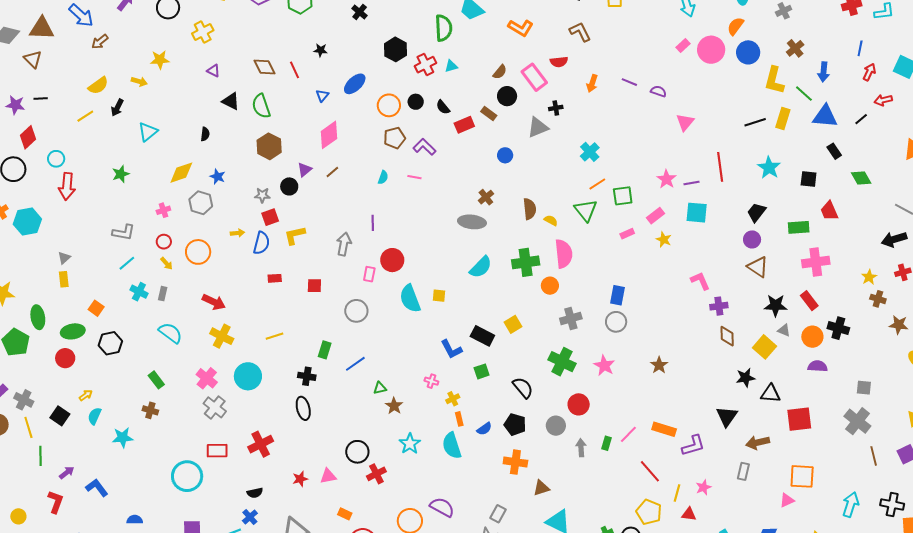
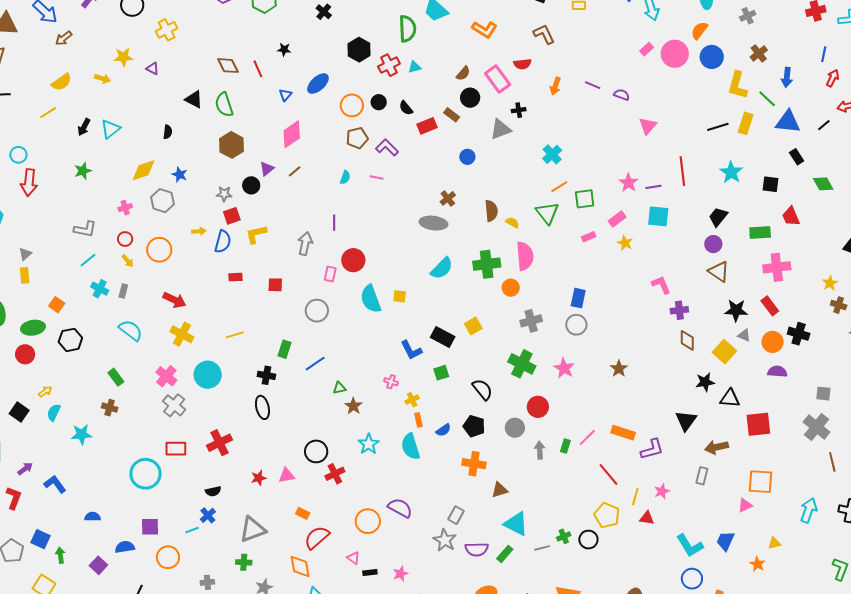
purple triangle: (213, 71) -> (152, 69), moved
black arrow: (117, 108) -> (84, 127), moved

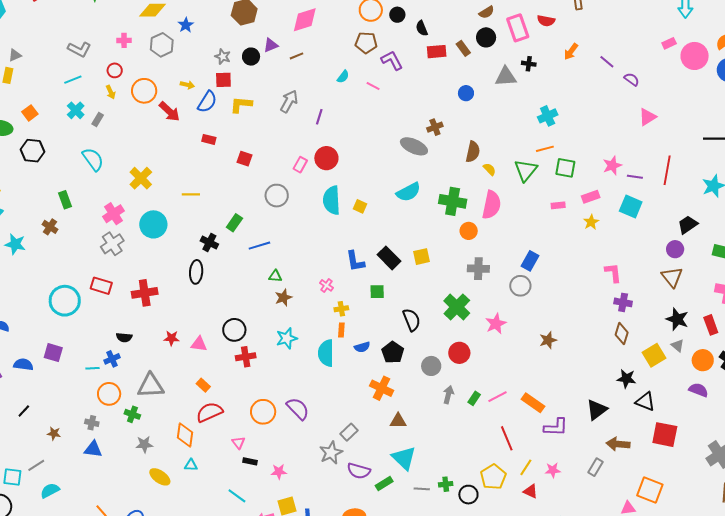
gray arrow: (305, 244) -> (289, 101), moved
red arrow: (174, 300) -> (169, 112), moved
orange circle: (168, 557) -> (109, 394), moved

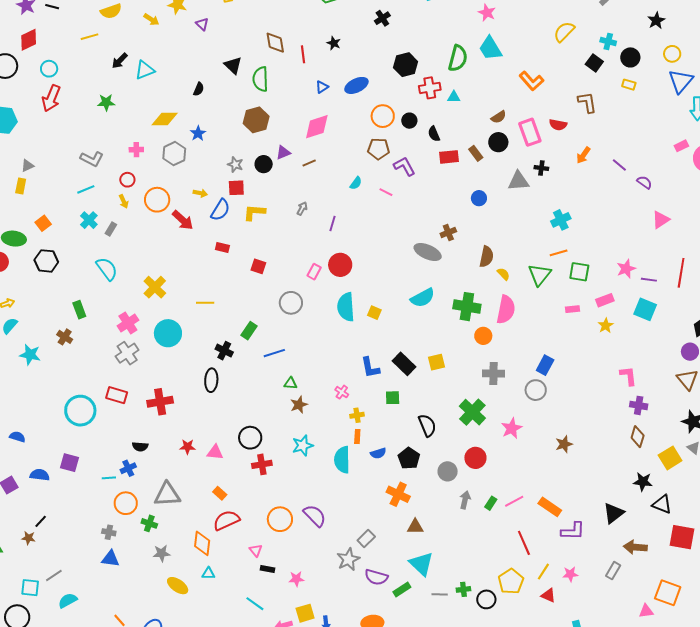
gray arrow: (289, 101) -> (302, 208), size x0.6
brown star: (54, 434) -> (28, 538), moved

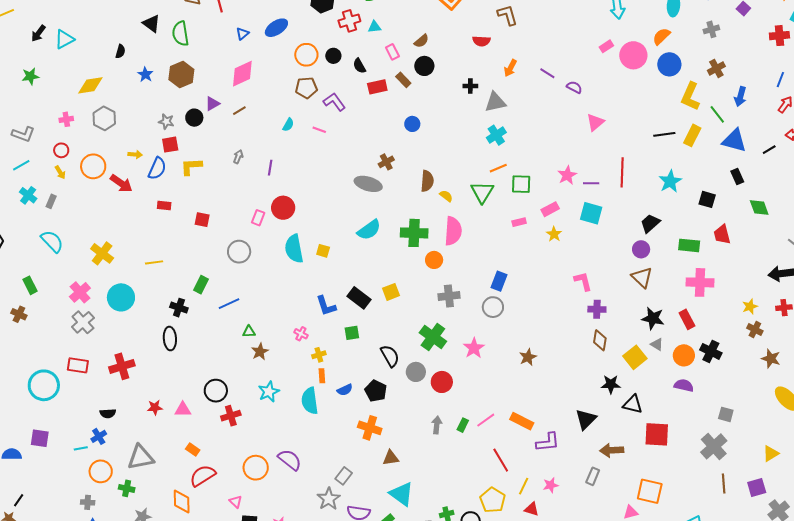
pink rectangle: (530, 132) -> (392, 52), moved, size x0.6
blue star: (198, 133) -> (145, 74), moved
gray triangle: (518, 181) -> (495, 102), moved
gray circle: (448, 471) -> (416, 372), moved

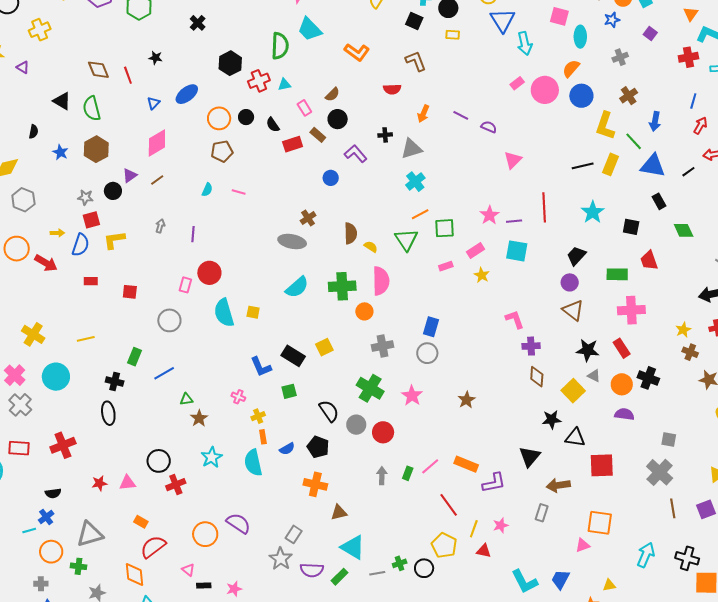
purple L-shape: (334, 102) -> (356, 154), moved

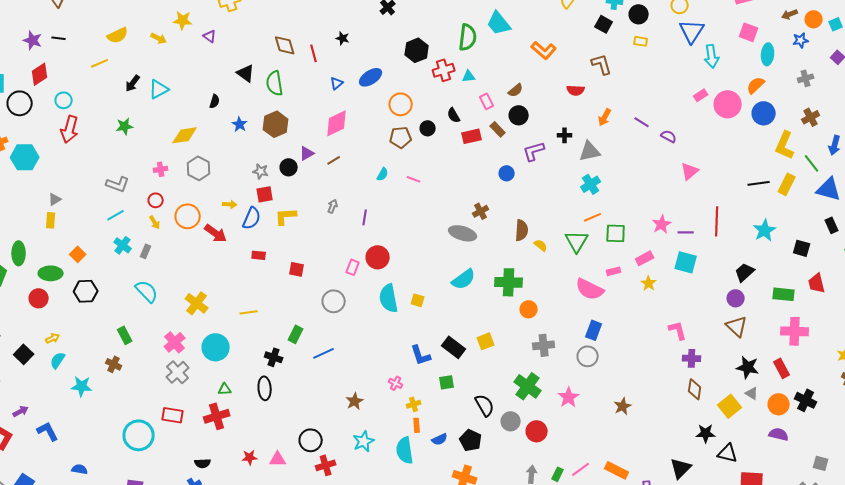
black circle: (246, 117) -> (428, 128), moved
purple L-shape: (356, 154) -> (534, 151), turned -70
pink semicircle: (381, 281) -> (590, 289), moved, turned 112
green triangle: (186, 399) -> (225, 389), moved

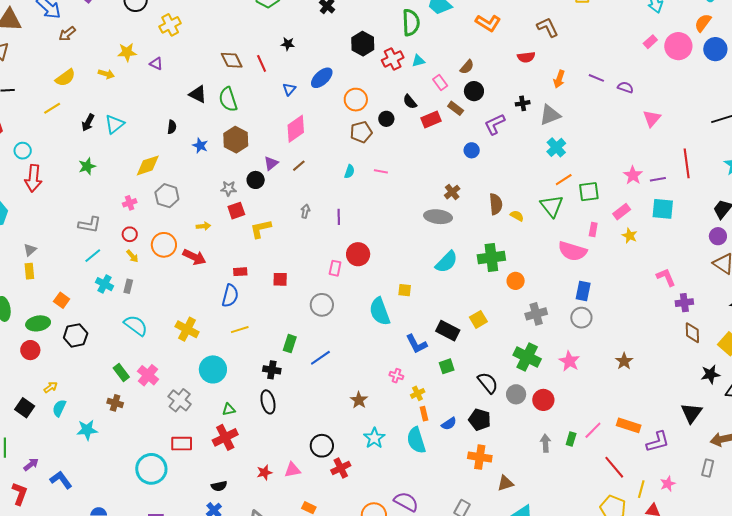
blue semicircle: (252, 218) -> (230, 296), moved
pink rectangle: (614, 271) -> (593, 230), turned -56
cyan semicircle: (389, 298) -> (380, 311), moved
pink cross: (175, 342) -> (148, 375), moved

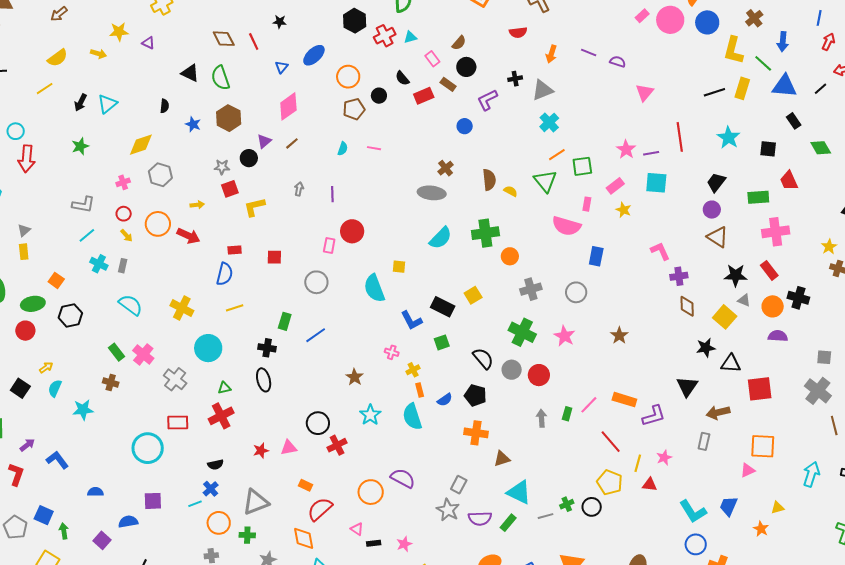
blue rectangle: (583, 291) -> (596, 256), moved

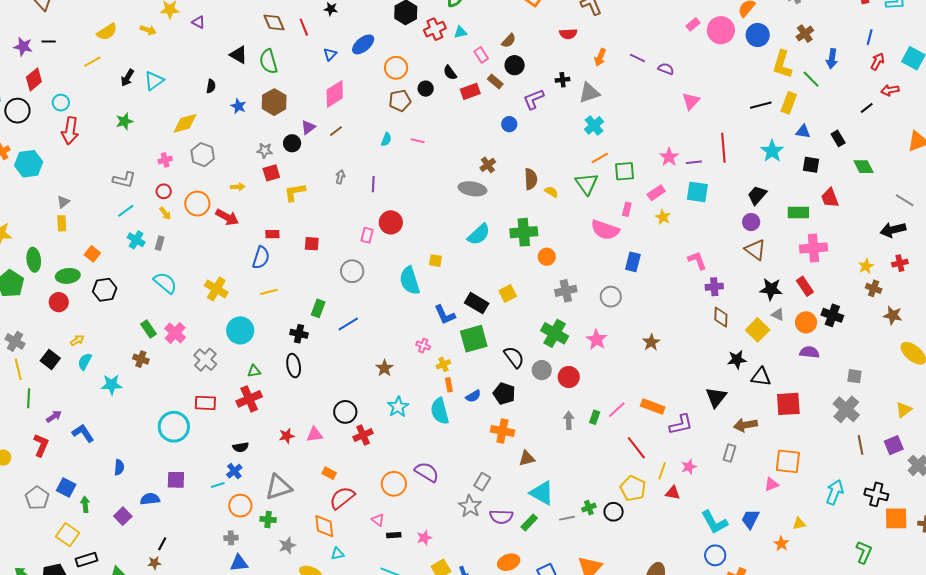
blue triangle: (784, 86) -> (803, 131), moved, size x0.6
green square: (442, 342) -> (474, 339), size x1.8
blue semicircle: (95, 492) -> (119, 467), turned 91

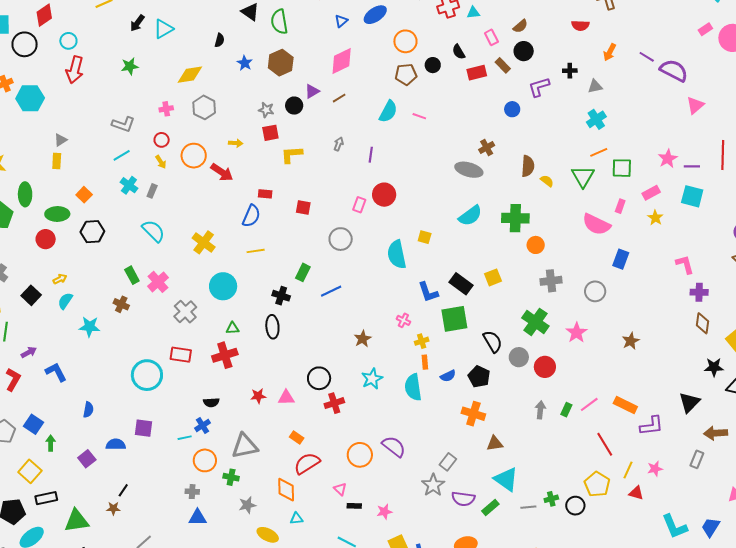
purple semicircle: (666, 69) -> (674, 71), size x1.8
gray triangle: (589, 93) -> (595, 86), size x0.7
cyan semicircle: (386, 139) -> (388, 112), size x1.6

